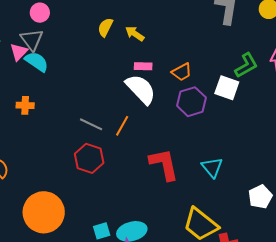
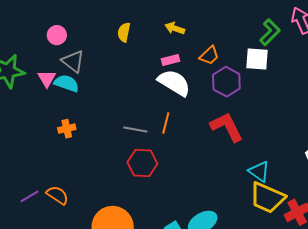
yellow arrow: (135, 34) -> (175, 28), moved
gray triangle: (32, 40) -> (73, 61), moved
red L-shape: (164, 164) -> (227, 127), moved
cyan triangle: (212, 167) -> (259, 171), moved

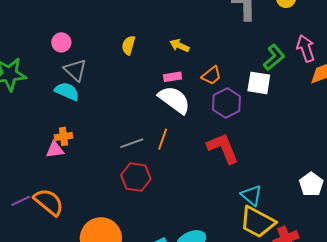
pink triangle: (47, 79) -> (55, 150), moved, turned 48
gray line: (135, 130) -> (132, 143), turned -35
orange semicircle: (57, 195) -> (49, 202), size x1.4

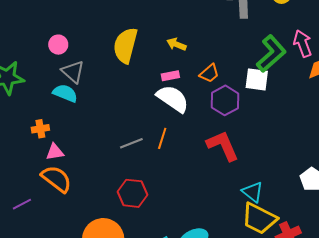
yellow semicircle: (128, 45) -> (125, 45), size x1.8
green L-shape: (274, 57) -> (271, 54), size x1.4
orange cross: (63, 136) -> (40, 129), moved
red hexagon: (136, 177) -> (132, 193), moved
orange semicircle: (49, 202) -> (56, 179), moved

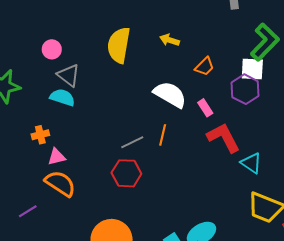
pink rectangle: (170, 76) -> (205, 108), moved, turned 72
purple hexagon: (225, 100) -> (245, 89), moved
cyan triangle: (253, 192) -> (251, 163), moved
red hexagon: (132, 193) -> (126, 173), moved

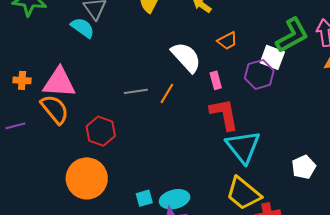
orange cross: (40, 135) -> (22, 80), moved
pink triangle: (57, 157) -> (59, 83), size x1.8
cyan triangle: (251, 163) -> (243, 147), size x1.6
red hexagon: (126, 173) -> (101, 131), moved

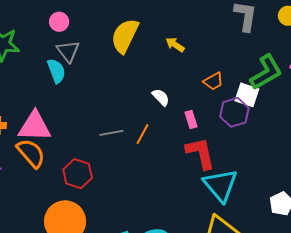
cyan semicircle: (83, 28) -> (56, 71), turned 35
orange trapezoid: (227, 41) -> (213, 81), moved
white semicircle: (186, 57) -> (161, 97), size x0.6

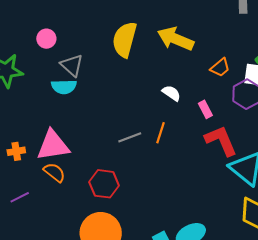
pink circle: (59, 22) -> (46, 39), moved
yellow arrow: (175, 45) -> (176, 39), size x1.8
cyan semicircle: (56, 71) -> (64, 87), turned 120
orange semicircle: (31, 153) -> (54, 172), size x0.7

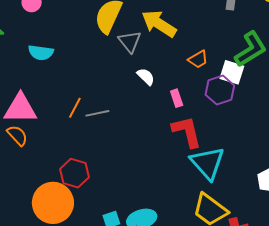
gray triangle: (72, 65) -> (130, 42), moved
orange line: (160, 133) -> (75, 108), moved
red hexagon: (104, 184) -> (74, 173), moved

